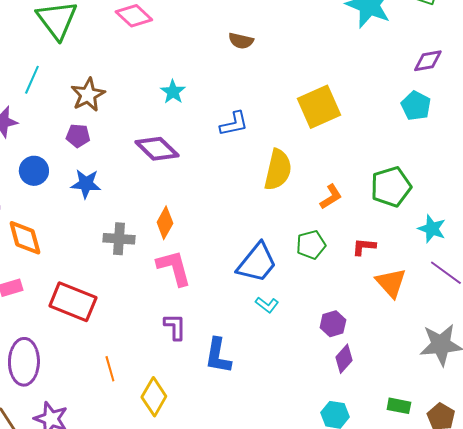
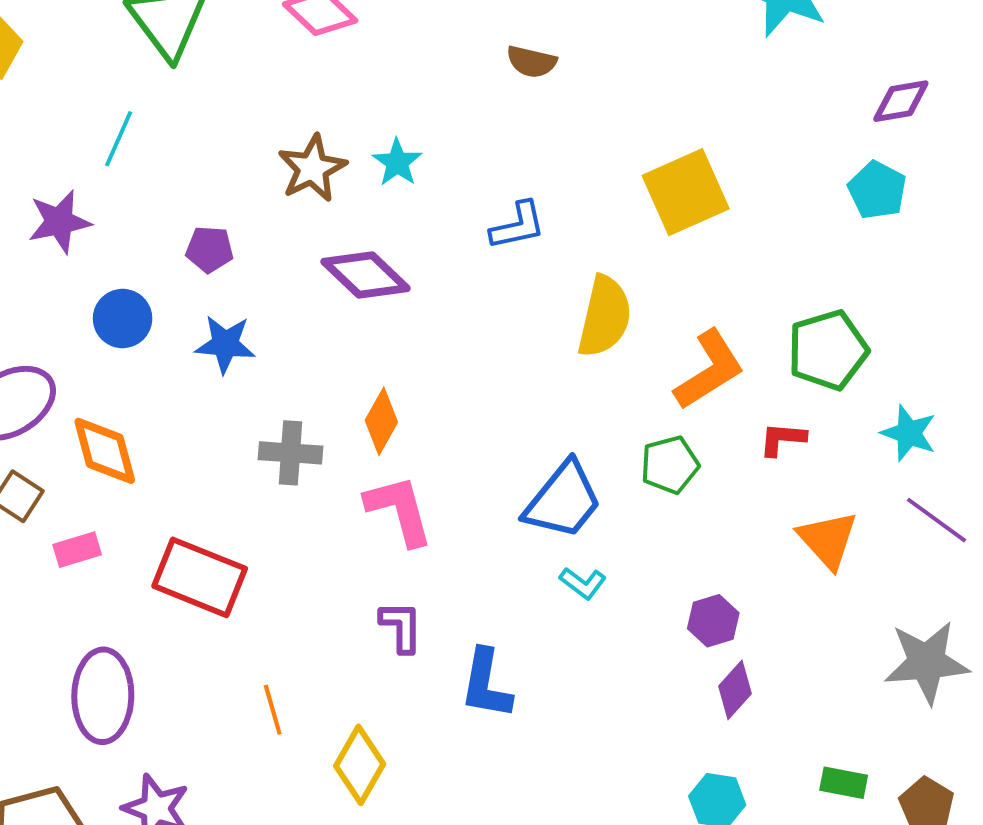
brown star: (88, 95) -> (312, 168), moved
orange L-shape: (331, 197) -> (709, 370), size x1.6
red L-shape: (364, 247) -> (782, 439), moved

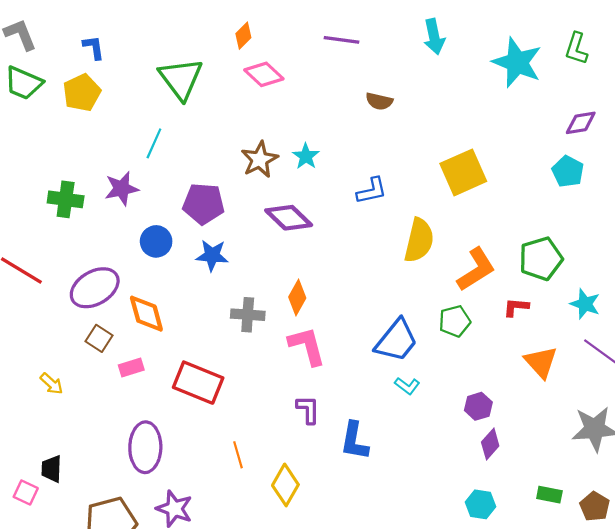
purple pentagon: (209, 249) -> (204, 204), size x1.6

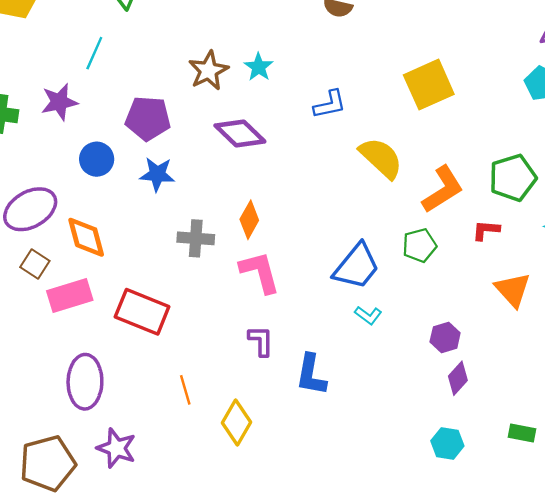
yellow semicircle: (419, 240) -> (381, 158), turned -60
pink rectangle: (131, 367) -> (70, 295), size x1.6

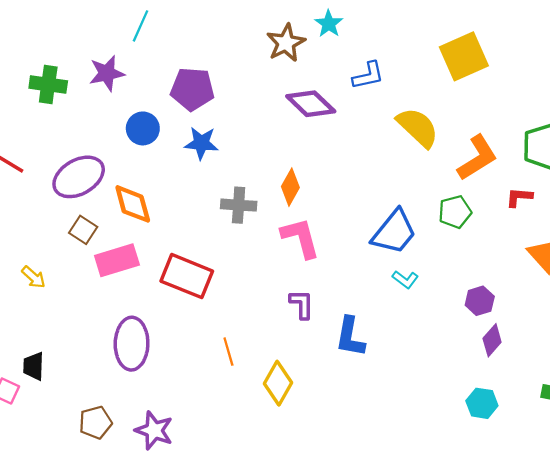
cyan star: (259, 67) -> (329, 24), moved
brown star: (209, 71) -> (286, 43), moved
purple diamond: (240, 133) -> (311, 104), moved
purple star: (116, 448) -> (154, 430), moved
brown pentagon: (48, 463) -> (95, 423), size x0.6

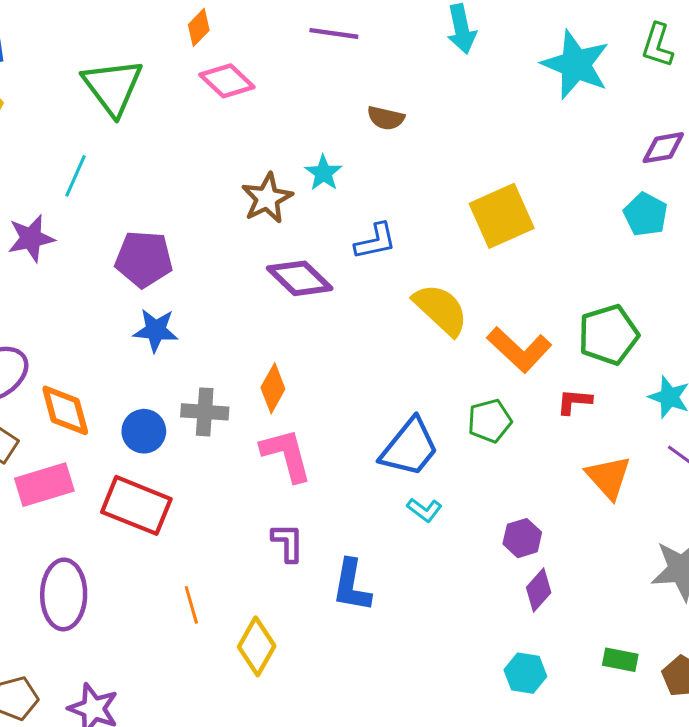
blue circle: (143, 128) -> (144, 431), moved
orange L-shape: (477, 158) -> (519, 350), turned 75

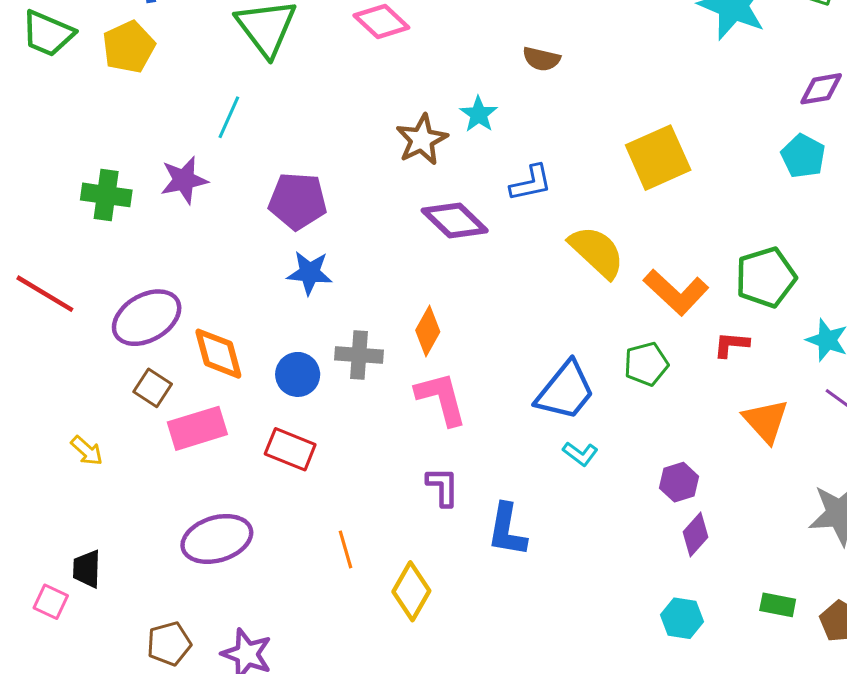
red rectangle: (136, 505) -> (290, 449), size x0.7
purple ellipse: (64, 594) -> (217, 539), turned 72

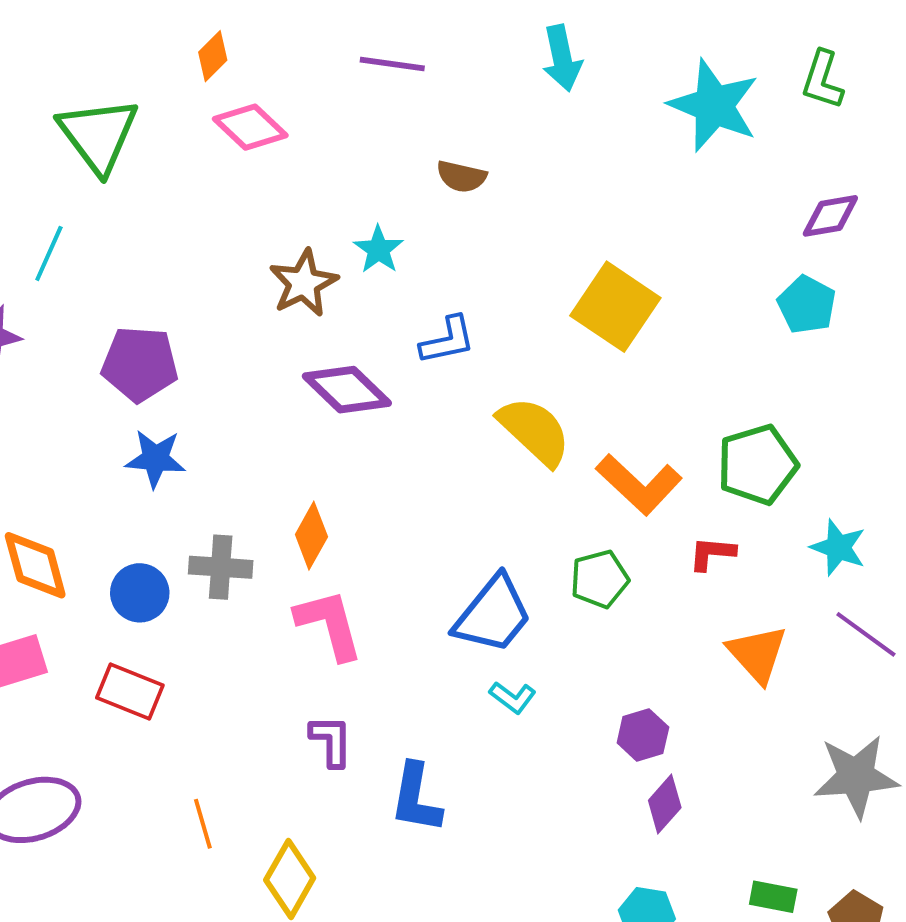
yellow square: (658, 158) -> (615, 307), turned -32

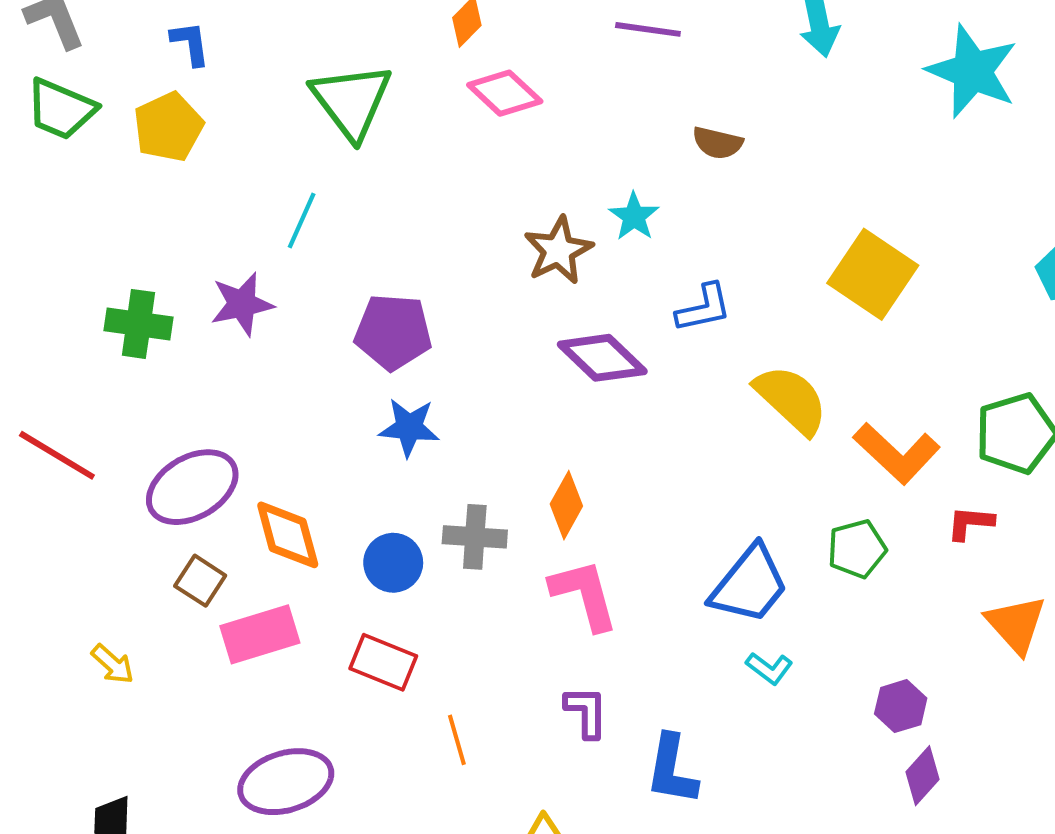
orange line: (203, 824) -> (457, 740), moved

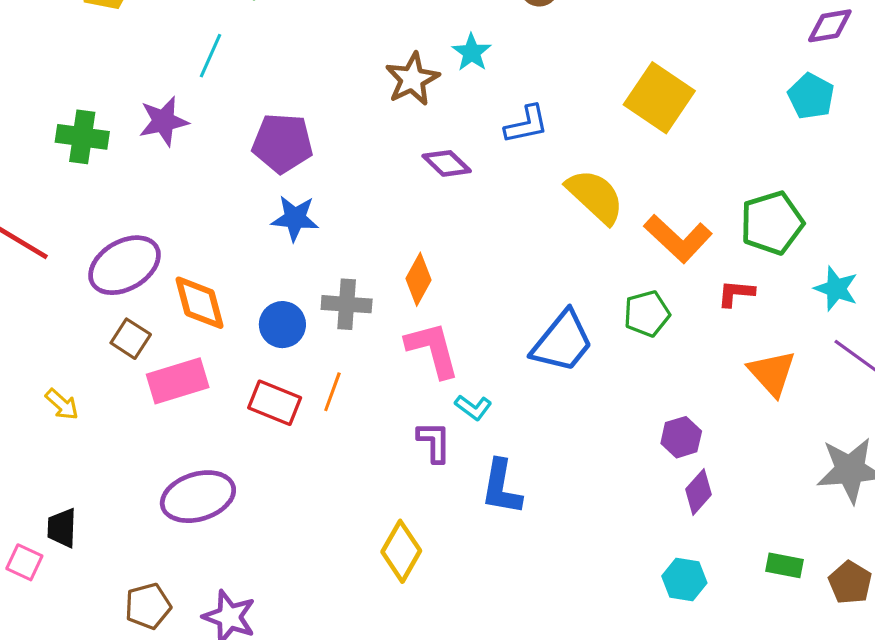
purple diamond: (602, 358) -> (447, 163), size x0.7
cyan L-shape: (769, 668) -> (473, 407), moved
orange line: (457, 740) -> (332, 392), moved, turned 36

